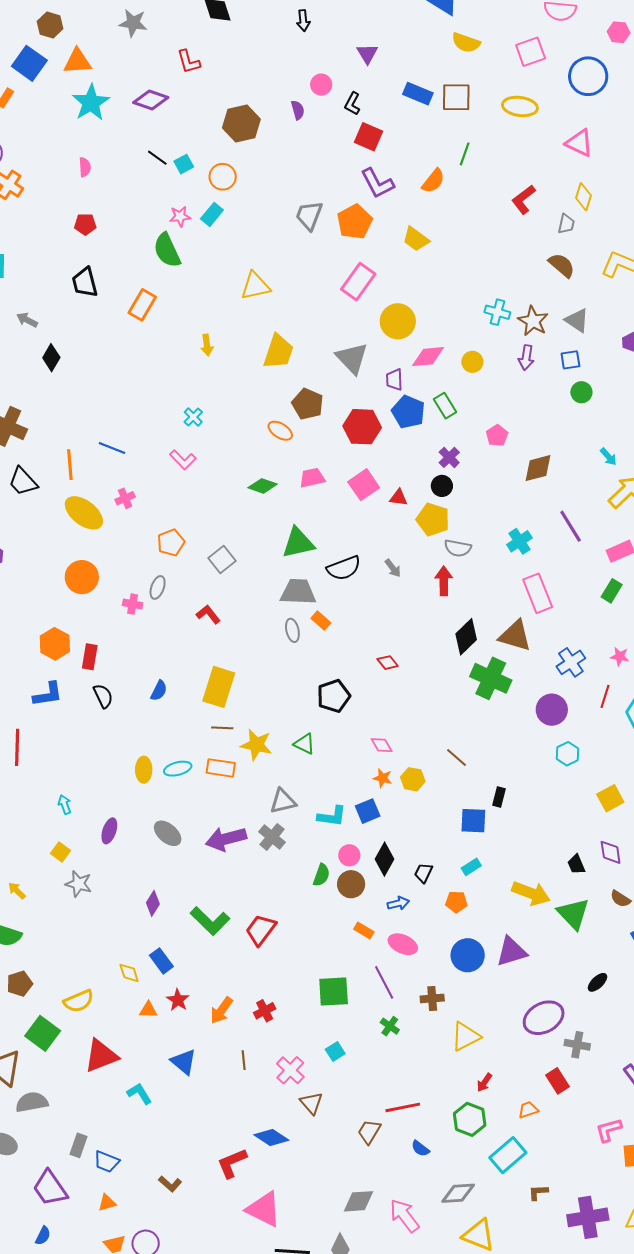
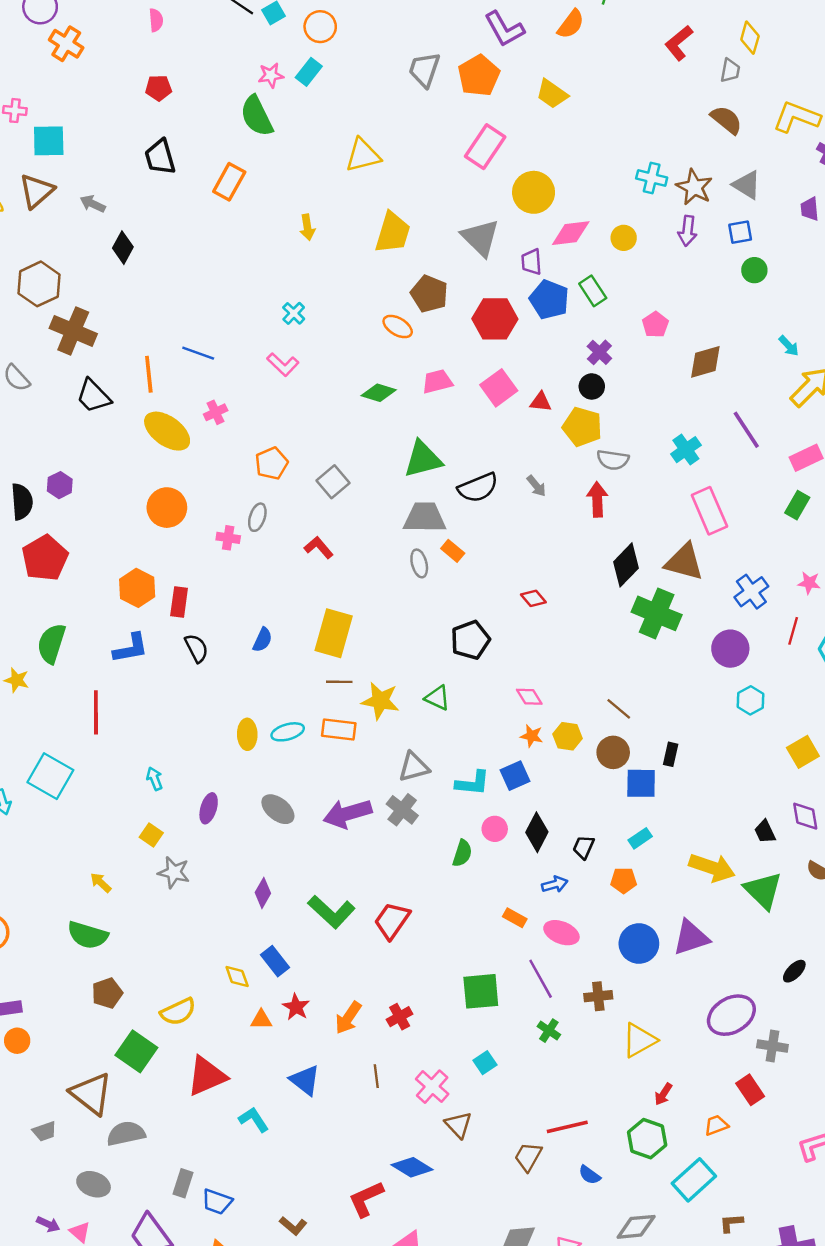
brown circle: (351, 884) -> (613, 752), moved

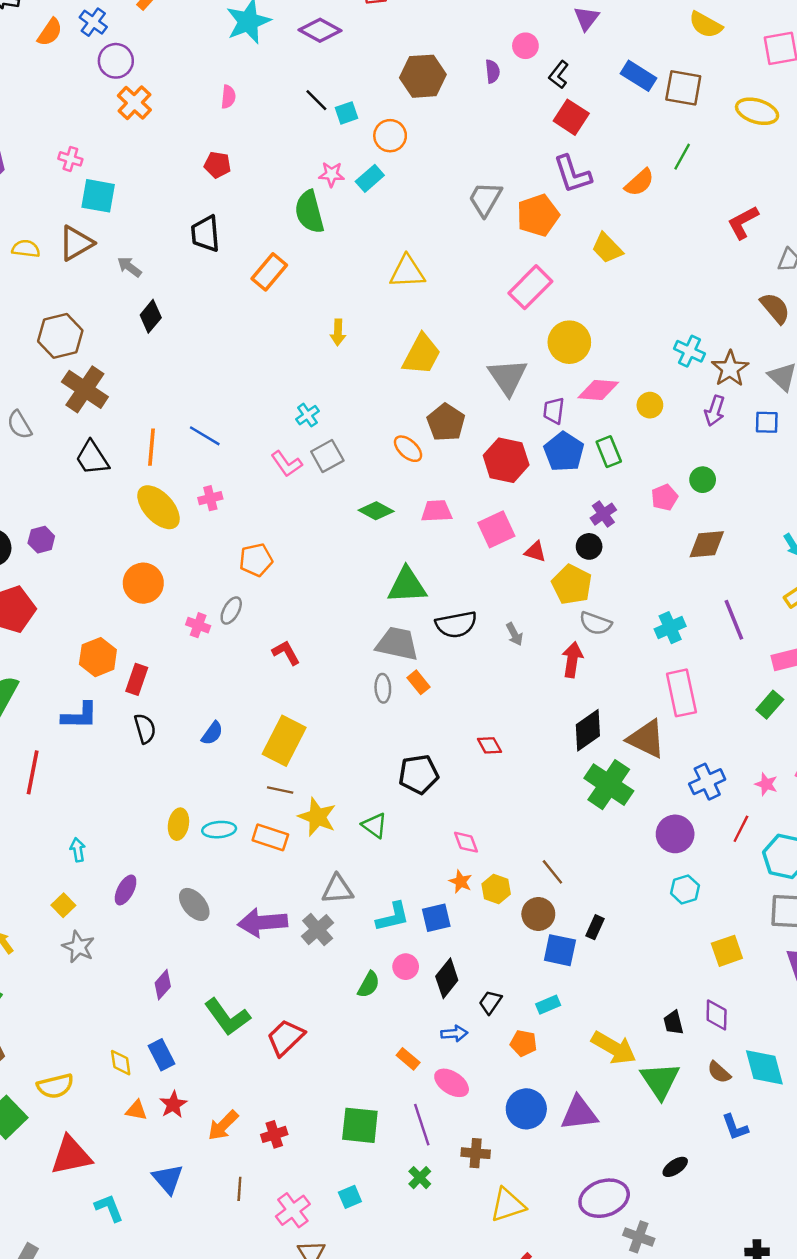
green circle: (754, 270) -> (703, 480), moved
gray square: (333, 482) -> (327, 456), moved
cyan L-shape: (473, 783) -> (393, 917), turned -30

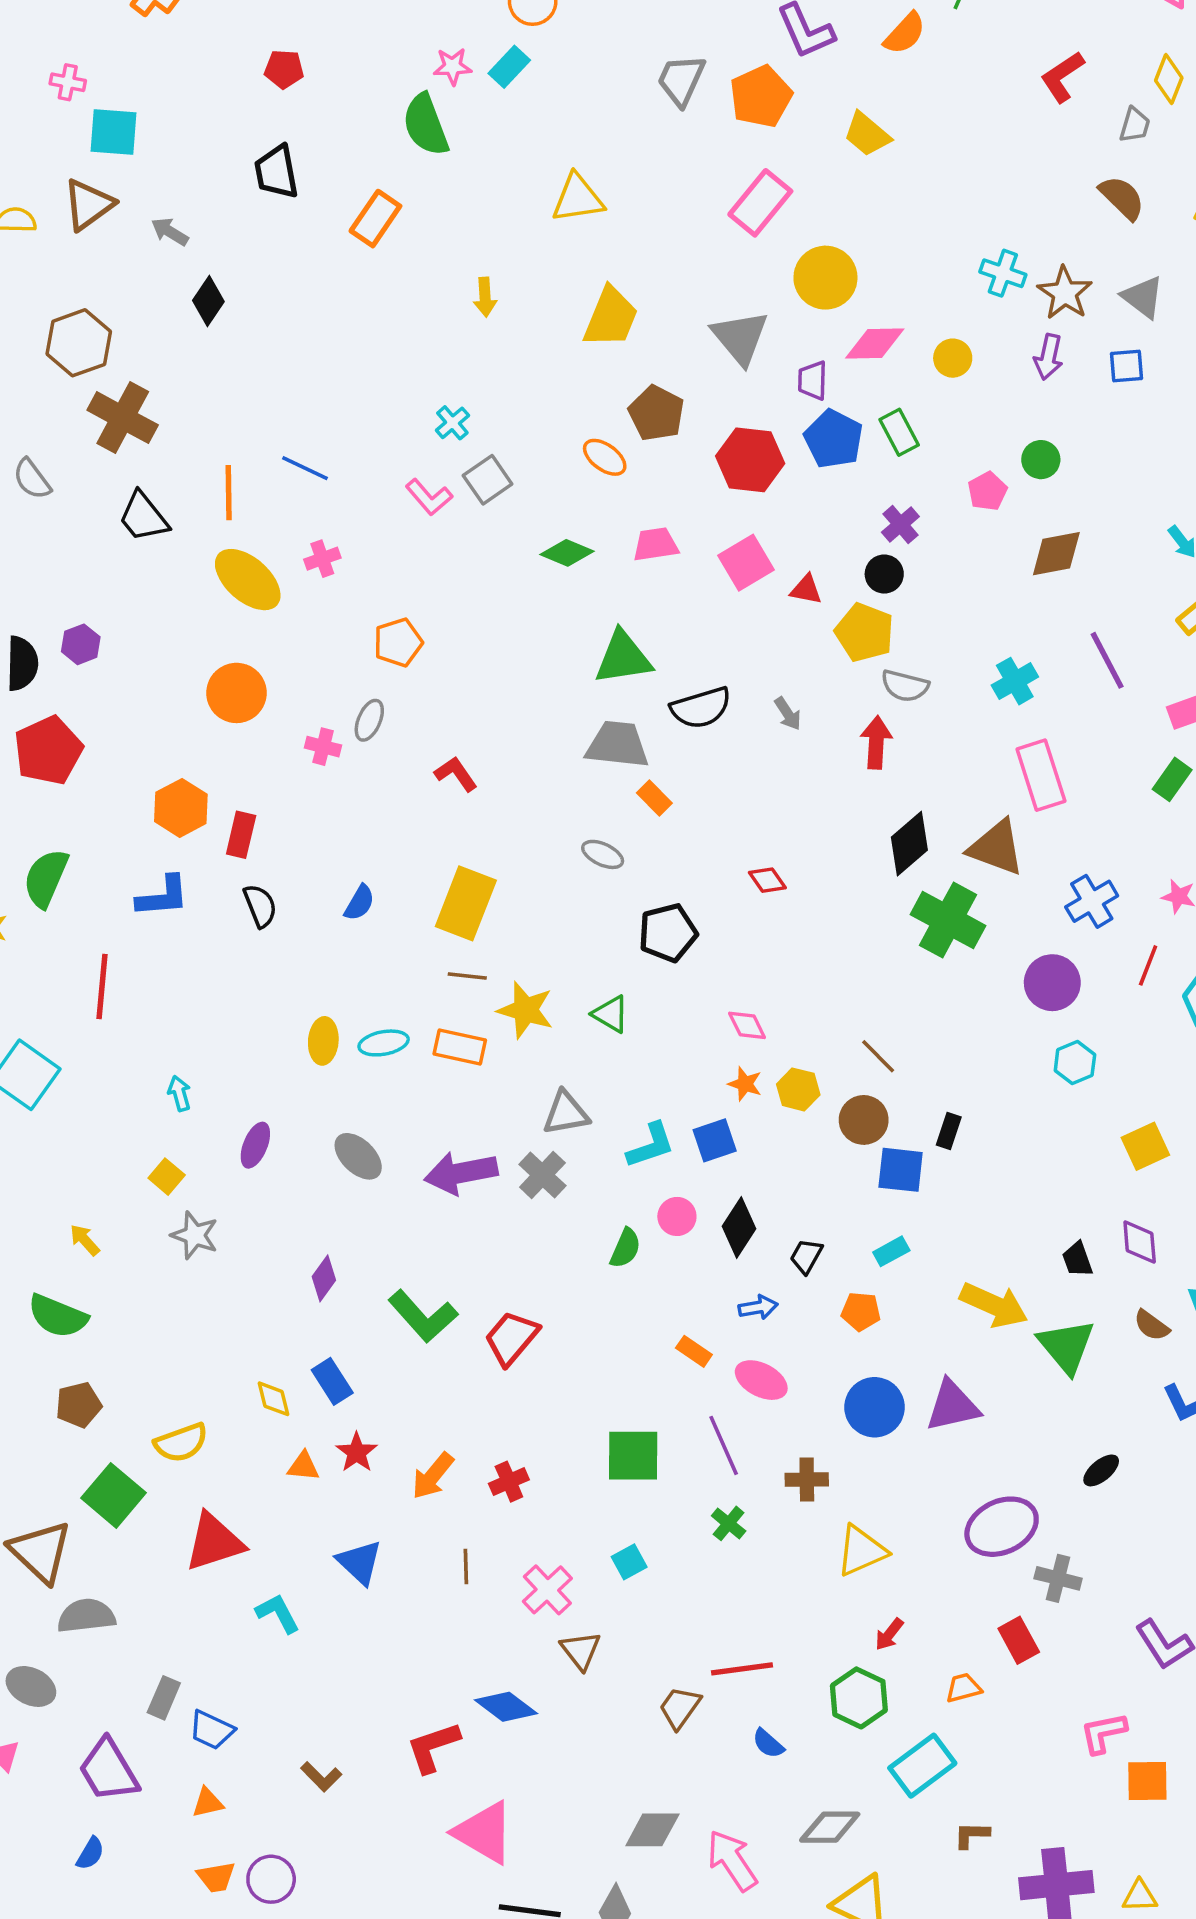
gray ellipse: (383, 688) -> (603, 854), moved, turned -56

